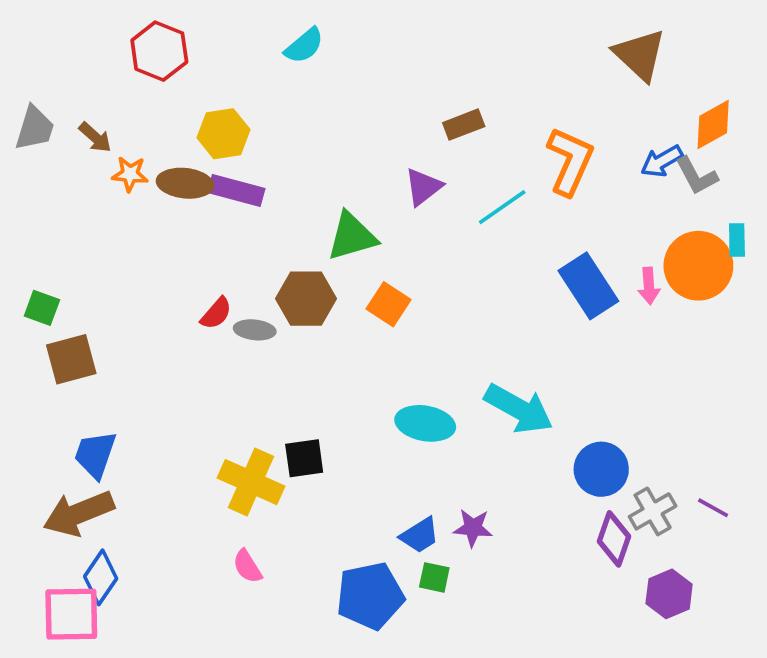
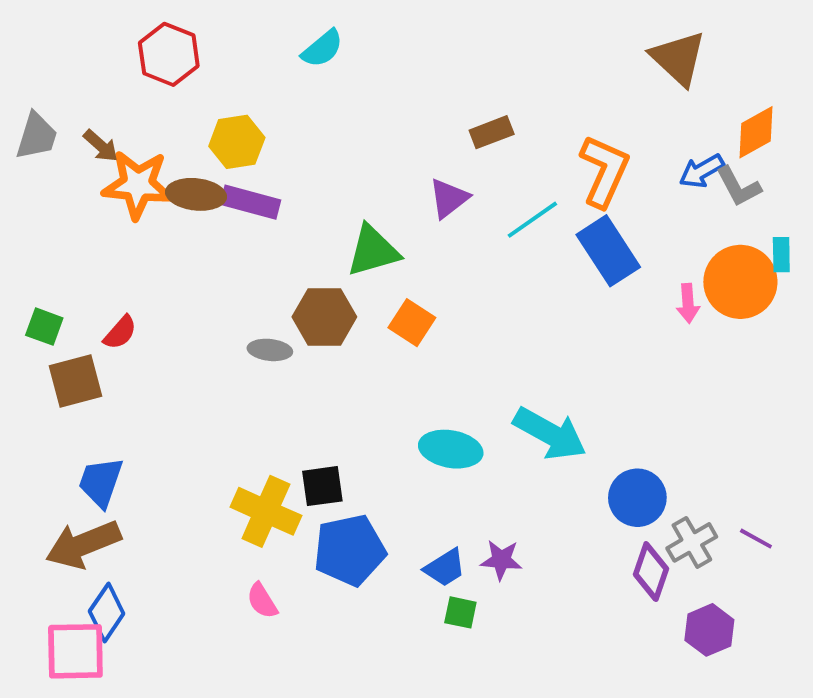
orange star: (130, 174) -> (138, 185), size x1.8
blue rectangle: (588, 286) -> (608, 251), moved
red semicircle: (216, 313) -> (120, 332), moved
blue pentagon: (370, 596) -> (350, 550), moved

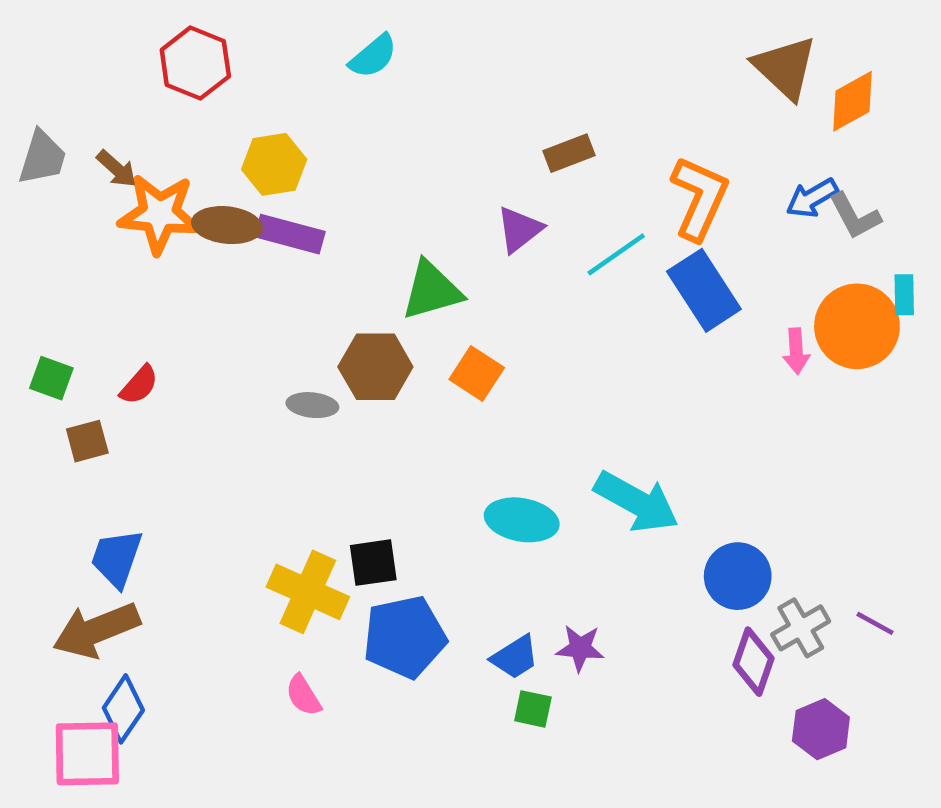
orange diamond: (756, 132) -> (852, 101), moved
brown square: (75, 381) -> (87, 441), size x0.7

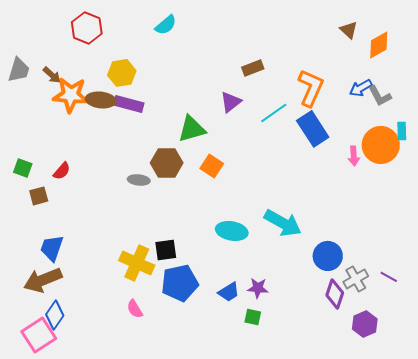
brown triangle: (785, 68) -> (349, 30), size x0.6
green square: (533, 709) -> (253, 317), moved
pink square: (87, 754) -> (39, 335), turned -32

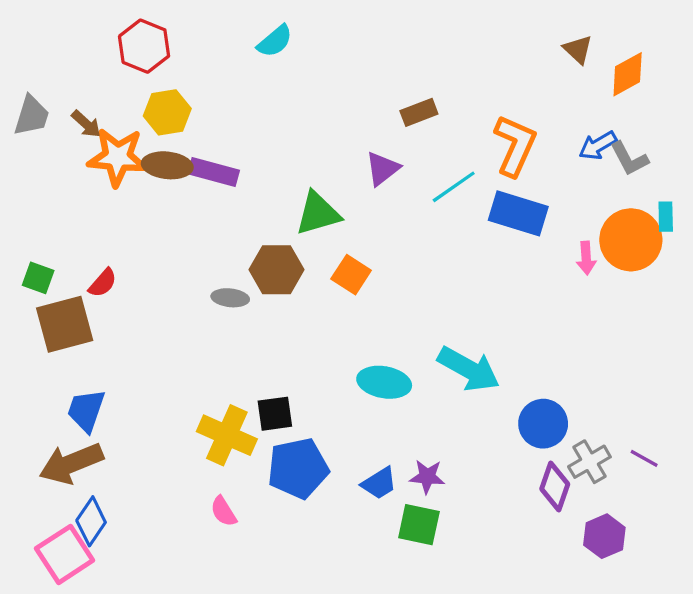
yellow hexagon: (122, 73) -> (167, 112), moved
blue rectangle: (313, 129) -> (518, 213), turned -40
brown square: (39, 196) -> (65, 324), size x1.8
green square: (253, 317) -> (419, 525), size x1.5

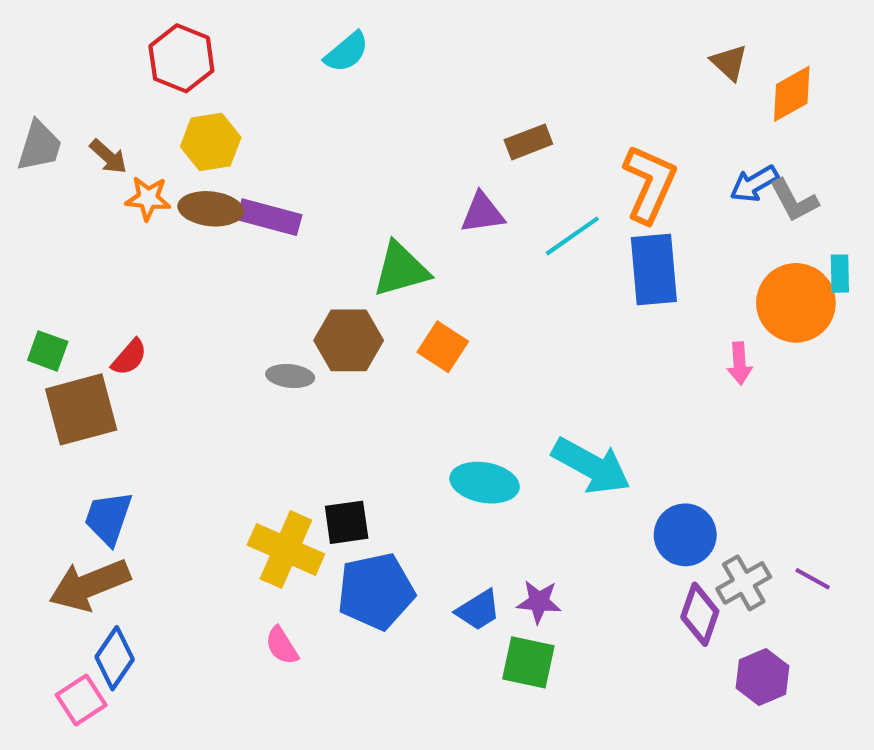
orange star: (118, 157) -> (148, 198), size x0.6
purple triangle: (382, 169) -> (482, 213), turned 30
blue rectangle: (518, 213) -> (654, 269), turned 68
pink arrow: (586, 258) -> (740, 363), moved
pink square: (65, 554) -> (81, 700), size x0.7

